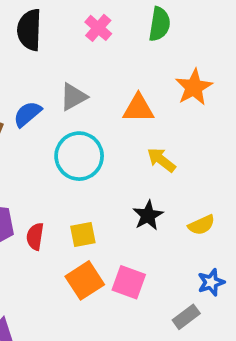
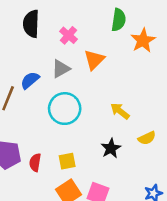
pink cross: (98, 28) -> (68, 35), moved
orange star: (194, 87) -> (143, 40), moved
orange triangle: (138, 108) -> (94, 60), moved, turned -45
yellow semicircle: (202, 225) -> (147, 138), moved

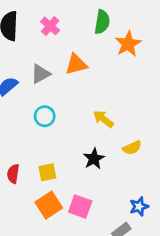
pink cross: (68, 35) -> (50, 26), moved
orange triangle: (94, 60) -> (76, 64), turned 30
cyan circle: (65, 109) -> (45, 116), size x0.6

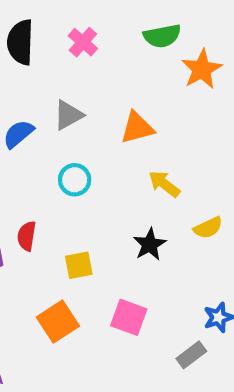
green semicircle: (102, 22) -> (162, 36), turned 70
orange triangle: (76, 64) -> (137, 128), moved
red semicircle: (13, 174) -> (27, 236), moved
orange square: (49, 205) -> (58, 322), moved

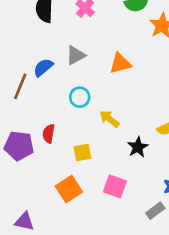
yellow arrow: (164, 184) -> (109, 119), moved
black star: (150, 244) -> (138, 147), moved

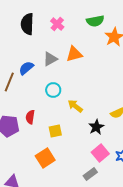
orange triangle: (120, 63) -> (74, 54), moved
pink square: (115, 186) -> (100, 153), moved, turned 30
gray rectangle: (155, 211) -> (90, 174), moved

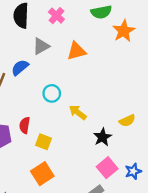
gray triangle: (50, 59) -> (41, 46), moved
yellow square: (55, 131) -> (43, 142), moved, turned 32

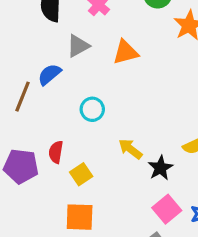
yellow arrow: (78, 112) -> (130, 149), moved
yellow square: (43, 142) -> (81, 174), turned 35
orange square: (42, 174) -> (80, 217), turned 35

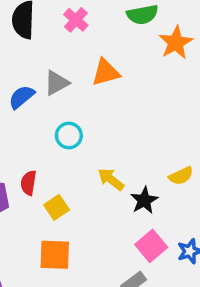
gray triangle: (78, 46) -> (57, 83), moved

